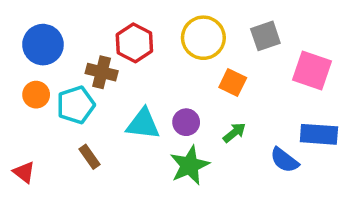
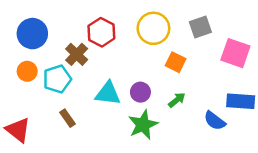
brown cross: (102, 72) -> (77, 54), turned 30
red triangle: (24, 172) -> (18, 130), size x1.5

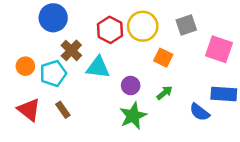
red hexagon: (101, 32) -> (110, 30), moved
blue circle: (32, 34) -> (53, 18), moved
cyan triangle: (108, 93) -> (98, 67), moved
red triangle: (18, 130) -> (29, 110), moved

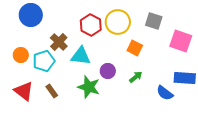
blue circle: (53, 18) -> (31, 15), moved
gray square: (186, 25) -> (154, 21), turned 36
green star: (133, 116) -> (89, 87), moved, turned -30

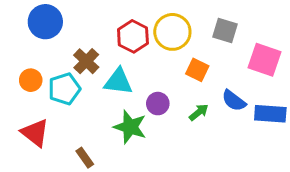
brown rectangle: (52, 91) -> (85, 158), moved
blue semicircle: (165, 93) -> (234, 101), moved

